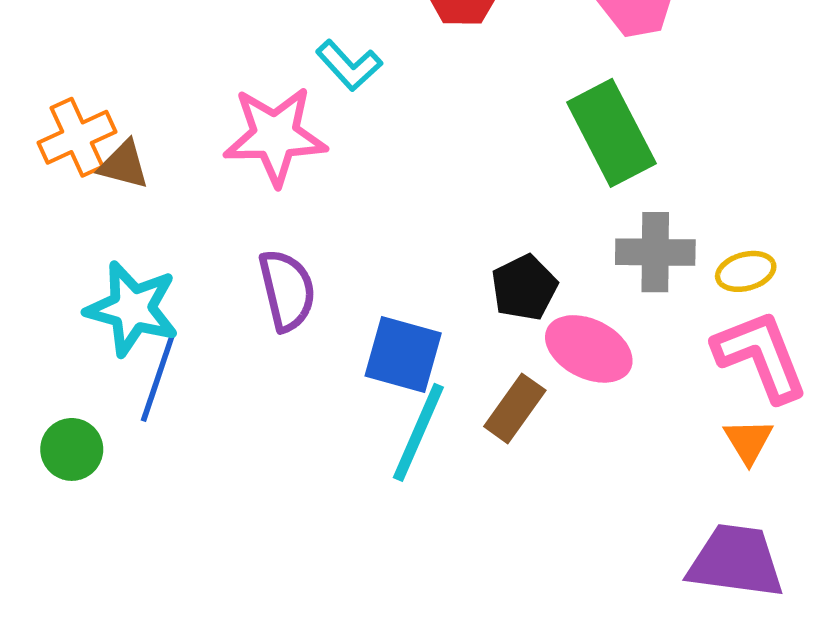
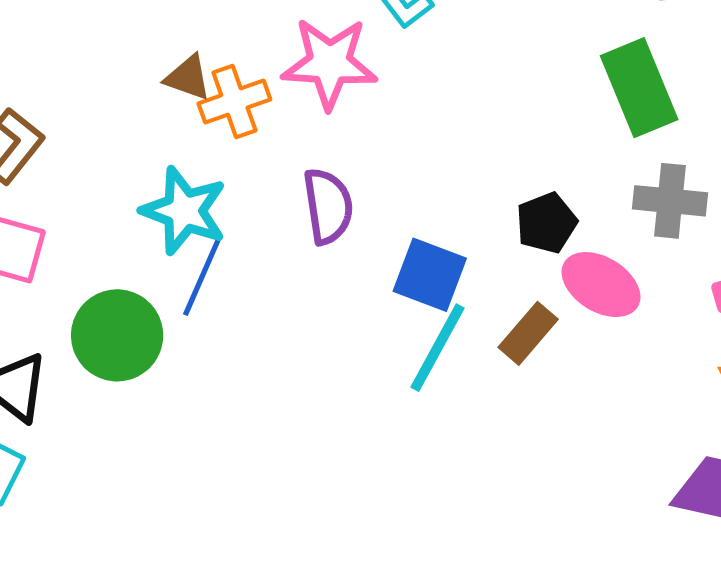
orange cross: (77, 137) -> (234, 101), moved
green circle: (72, 449) -> (117, 335), size x1.6

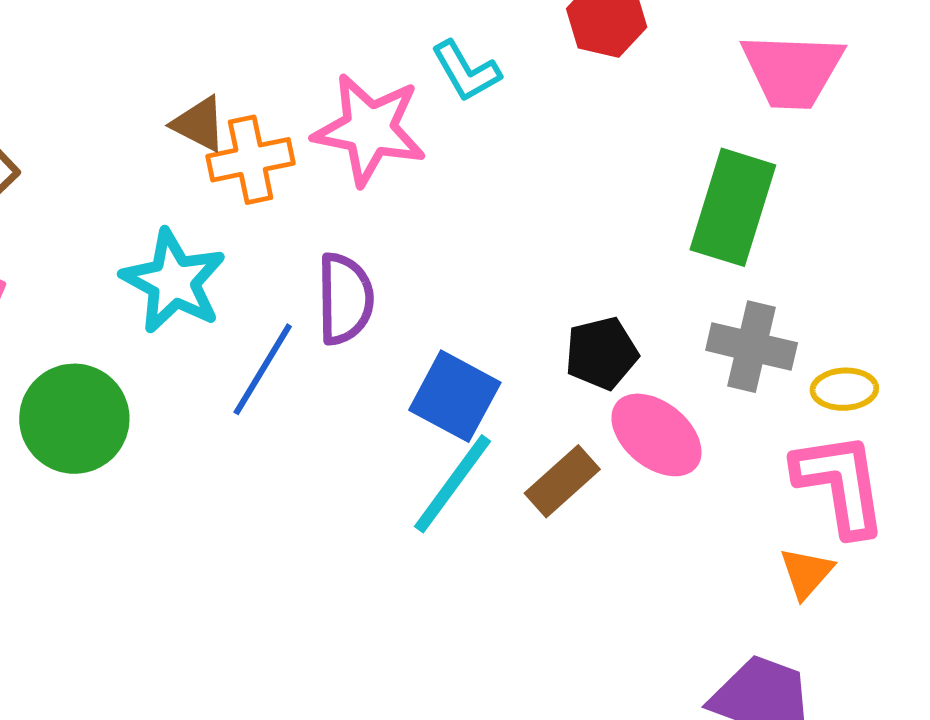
green rectangle: (639, 88) -> (733, 207), turned 32
blue line: (203, 275) -> (263, 369), moved

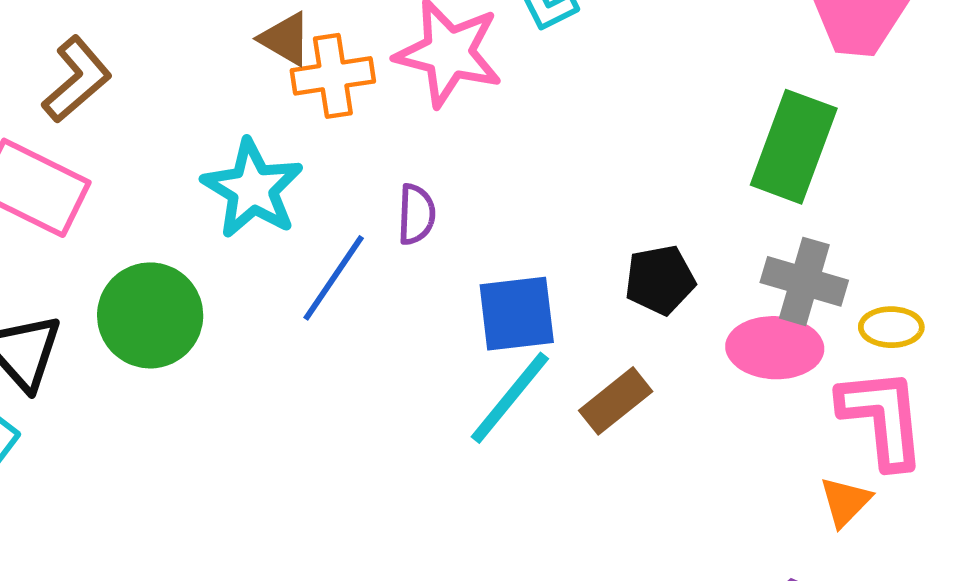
purple semicircle: (345, 299) -> (416, 214), size x0.7
blue square: (455, 396) -> (517, 314), turned -38
pink ellipse: (656, 435) -> (775, 348), moved, turned -40

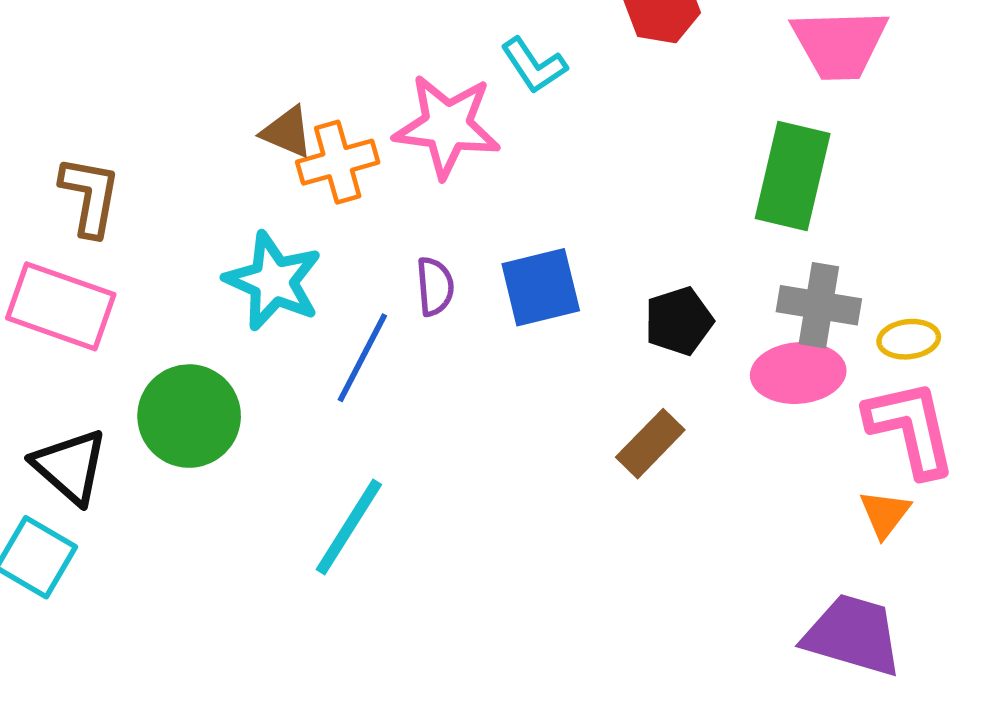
brown L-shape: (77, 79) -> (90, 196), turned -32
blue square: (517, 314) -> (541, 287), moved
cyan line: (510, 398) -> (349, 527), moved

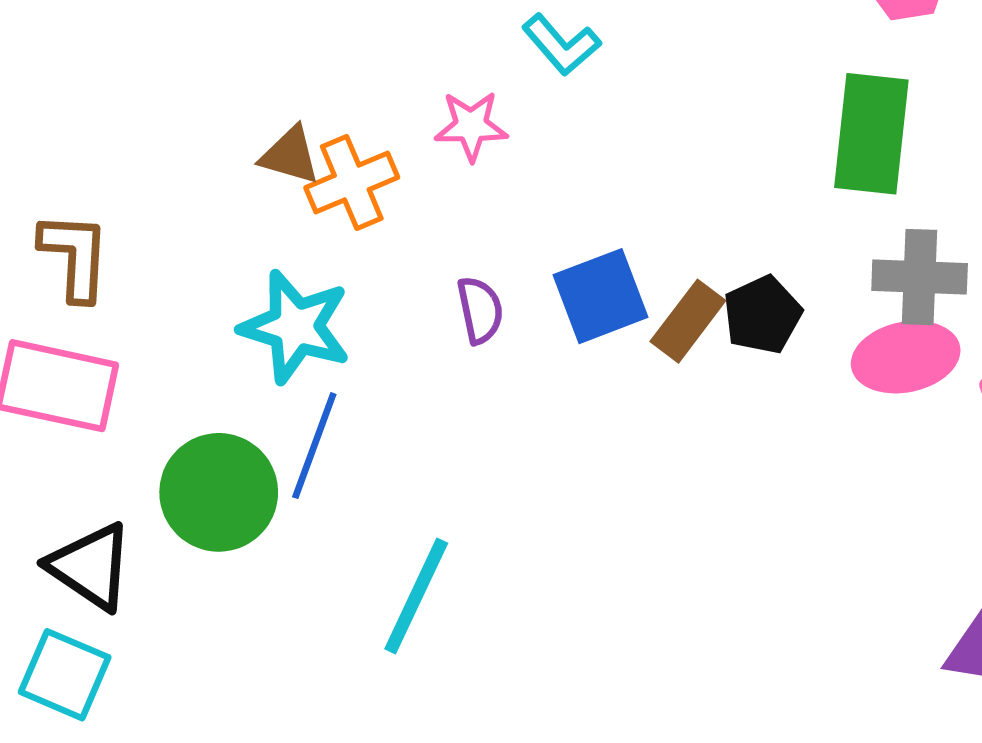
pink star: (447, 126) -> (471, 126), size x0.6
blue line: (362, 358) -> (314, 446), moved
brown rectangle: (650, 444) -> (688, 321), moved

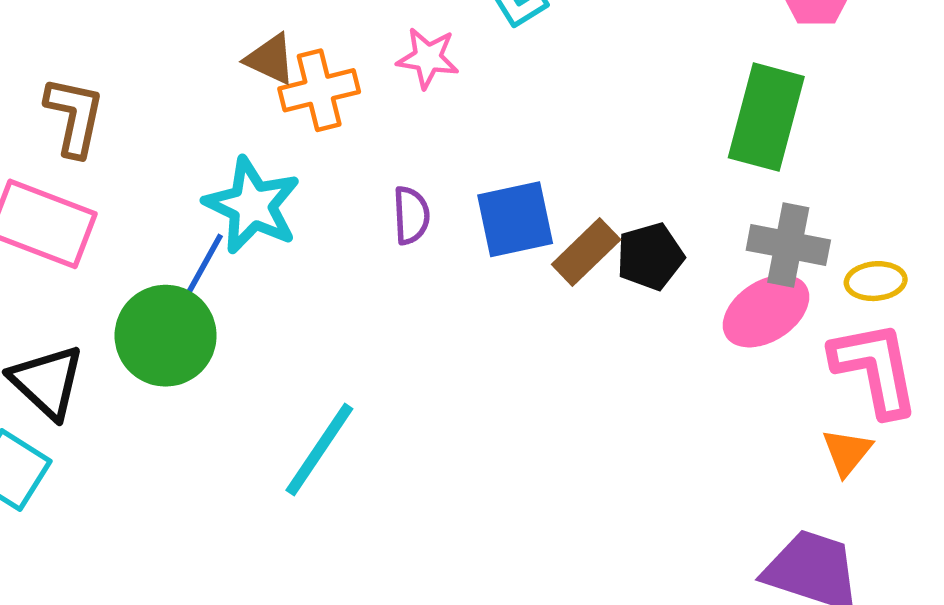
pink ellipse: (906, 357) -> (766, 311), turned -30
blue line: (314, 446) -> (197, 277), moved

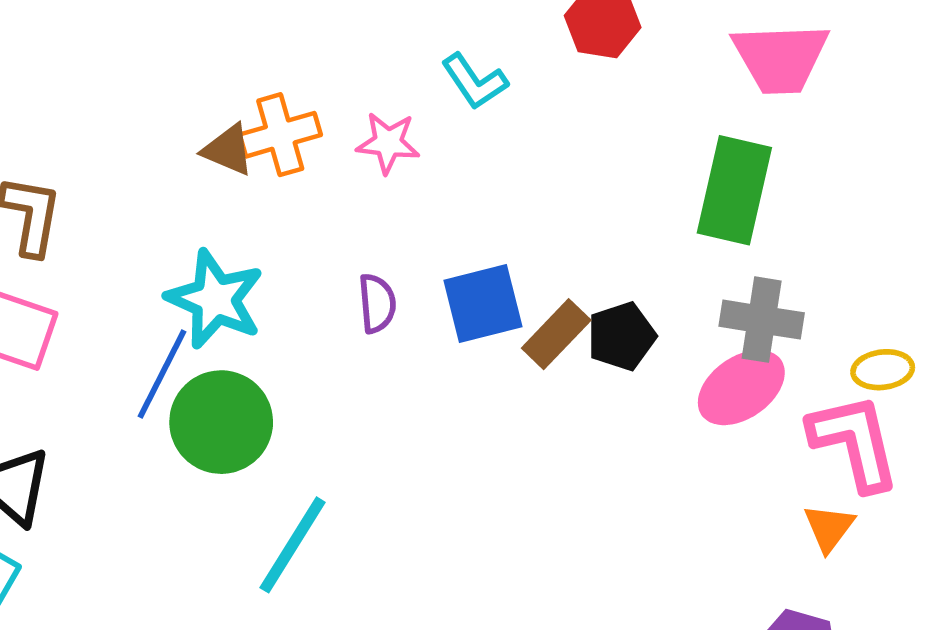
orange cross: (319, 90) -> (280, 135), moved
yellow ellipse: (876, 281) -> (883, 370), moved
green circle: (166, 336) -> (221, 422), moved

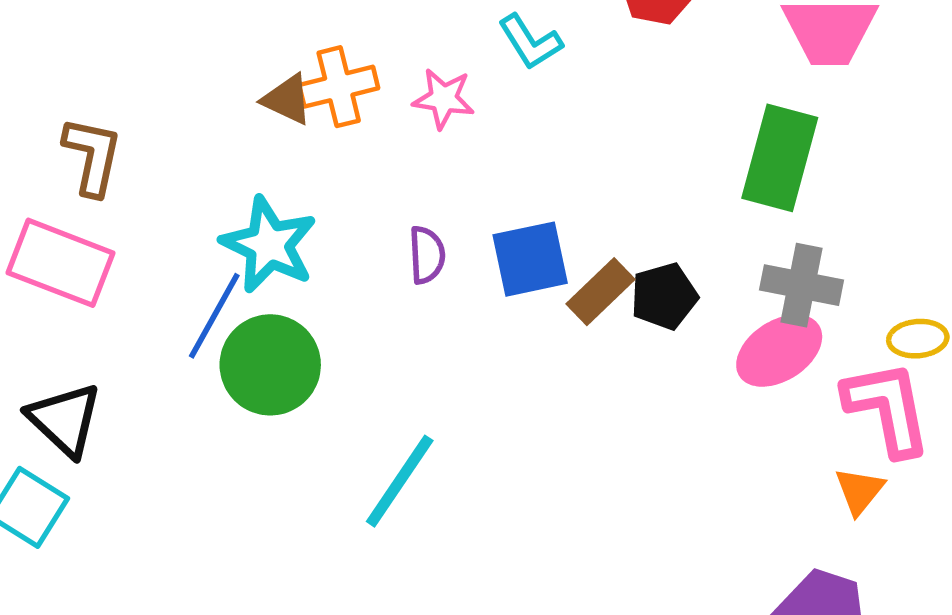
cyan line: (293, 545) -> (400, 481), moved

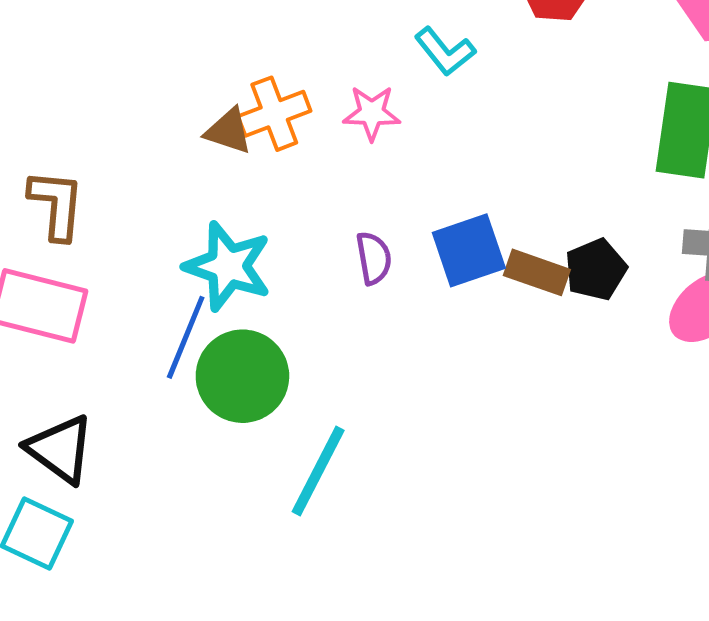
brown rectangle: (601, 292) -> (537, 272), turned 70
cyan line: (400, 481) -> (318, 471), moved

